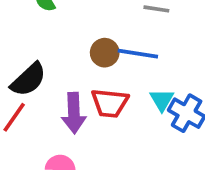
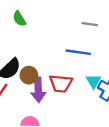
brown circle: (105, 53) -> (29, 75), moved

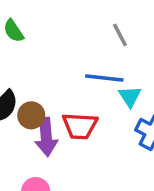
gray line: (90, 24) -> (120, 35), turned 56
cyan triangle: (93, 81) -> (130, 96), moved

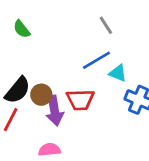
blue line: (104, 78) -> (96, 60), turned -32
cyan triangle: (130, 96) -> (118, 73), turned -30

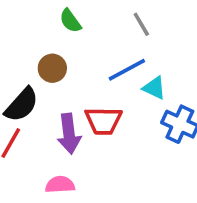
green semicircle: (22, 29) -> (70, 21), moved
brown circle: (41, 95) -> (52, 68), moved

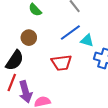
purple arrow: (69, 134) -> (25, 92), moved

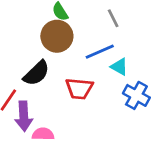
brown circle: (29, 38) -> (57, 36), moved, size x1.5
black semicircle: (15, 60) -> (36, 73), moved

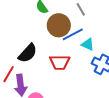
brown circle: (57, 36) -> (59, 25), moved

